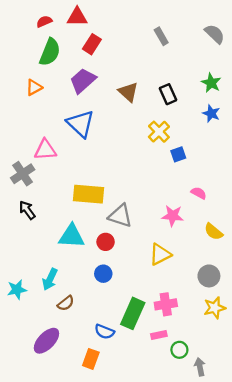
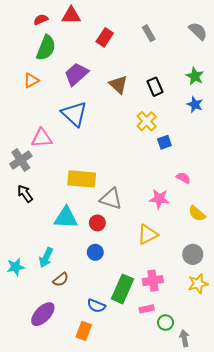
red rectangle: (92, 44) -> (105, 37), moved

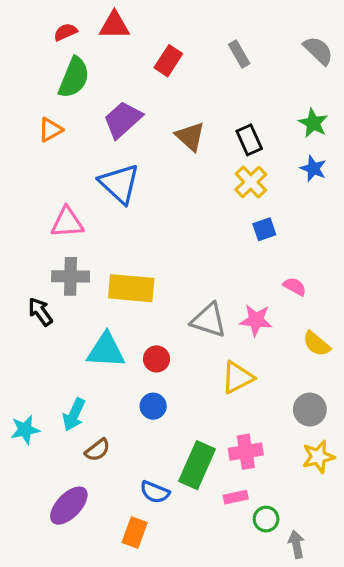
yellow cross: (147, 121) -> (251, 182), moved
gray cross: (21, 160) -> (71, 276), moved, turned 35
gray triangle: (111, 199) -> (209, 320), moved

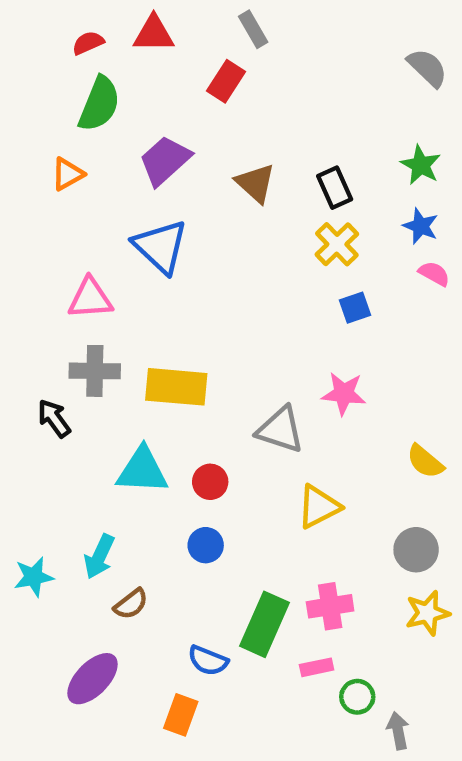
gray rectangle: (239, 54) -> (253, 29), moved
pink semicircle: (295, 286) -> (434, 274), moved
pink star: (256, 320) -> (344, 394), moved

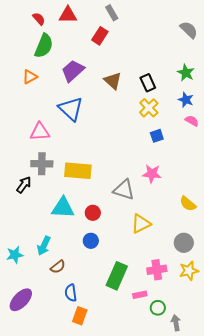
red semicircle: (88, 43) -> (39, 19), turned 72
black arrow: (54, 418) -> (24, 185), turned 72
pink cross: (330, 606) -> (157, 270), moved
blue semicircle: (208, 661) -> (71, 293), moved, turned 60
purple ellipse: (93, 679) -> (21, 300), moved

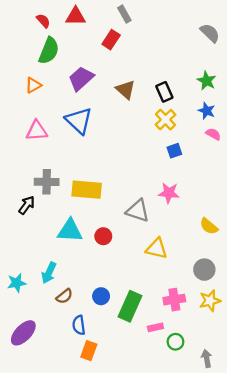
pink triangle: (40, 132) -> (37, 131), moved
yellow triangle: (141, 224) -> (157, 248), turned 40
blue circle: (91, 241) -> (101, 296), moved
gray arrow: (176, 323) -> (207, 358), moved

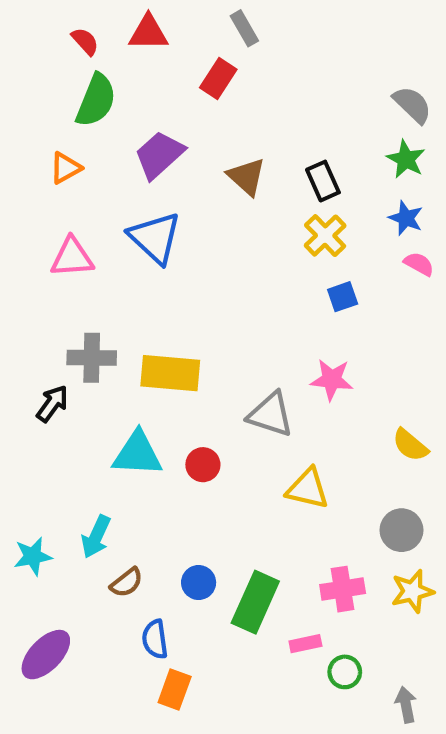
gray semicircle: (210, 33) -> (412, 105), moved

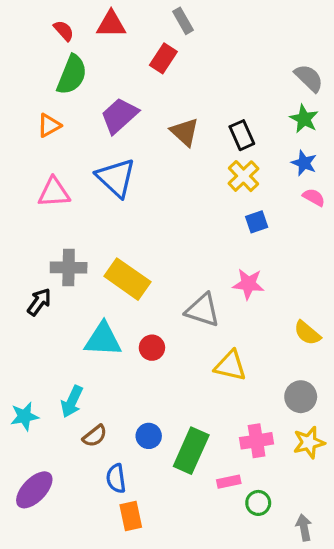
yellow rectangle: (170, 373) -> (127, 279), turned 30
orange rectangle: (175, 689) -> (131, 516), turned -32

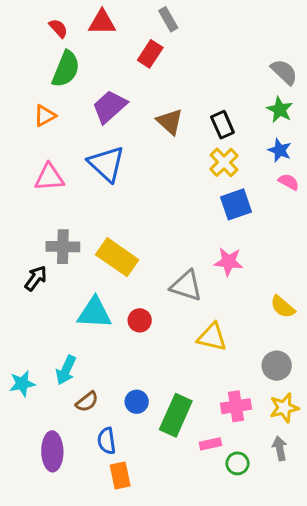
blue square: (257, 222) -> (236, 204), size x1.5
purple ellipse: (34, 490) -> (52, 451), moved, turned -45
gray arrow: (304, 527) -> (280, 448), moved

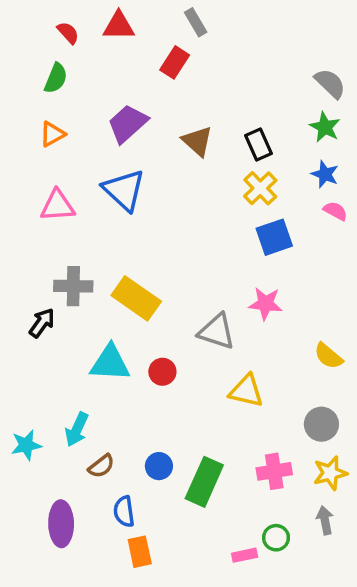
green semicircle: (66, 69) -> (56, 78), moved, size x0.7
pink rectangle: (210, 444) -> (245, 555), moved

